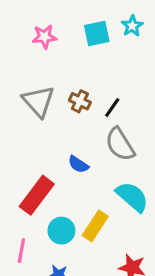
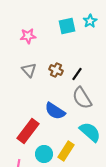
pink star: (44, 37) -> (28, 36), moved
gray triangle: (38, 101) -> (29, 70), size x0.7
blue semicircle: (78, 164) -> (55, 111), size x1.5

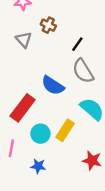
brown cross: (56, 70) -> (48, 25), moved

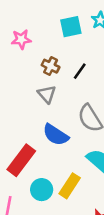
gray triangle: (24, 40) -> (47, 94), moved
black line: (77, 44) -> (80, 71), moved

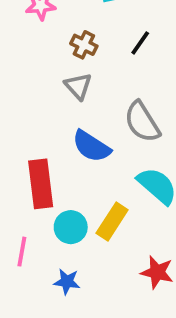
black line: (80, 71) -> (140, 43), moved
red rectangle: (21, 160) -> (41, 184), turned -44

